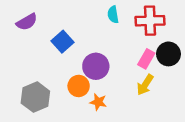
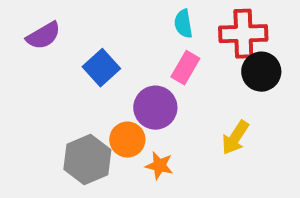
black circle: (168, 54) -> (261, 72), moved
pink rectangle: (146, 59) -> (185, 68), moved
gray hexagon: (35, 97) -> (87, 160), moved

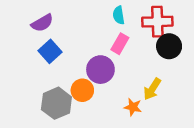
purple semicircle: (43, 36) -> (42, 23), moved
blue square: (101, 68) -> (50, 51), moved
orange star: (159, 166) -> (133, 107), moved

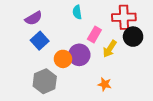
cyan semicircle: (119, 15) -> (77, 12), moved
yellow arrow: (152, 89) -> (110, 49), moved
orange circle: (82, 90) -> (63, 59), moved

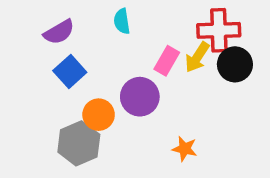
cyan semicircle: (77, 12) -> (122, 21), moved
yellow arrow: (110, 49) -> (197, 57), moved
orange circle: (63, 59) -> (99, 115), moved

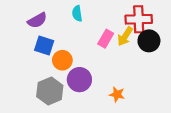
blue square: (70, 72) -> (44, 45), turned -30
purple circle: (140, 97) -> (79, 80), moved
orange circle: (99, 115) -> (62, 60), moved

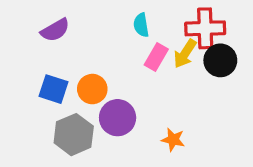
cyan semicircle: (77, 14) -> (141, 25), moved
blue square: (44, 45) -> (54, 89), moved

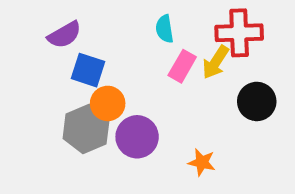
black circle: (220, 60) -> (257, 101), moved
blue square: (54, 89) -> (88, 70), moved
gray hexagon: (74, 135) -> (86, 129), moved

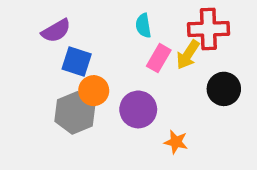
purple circle: (137, 137) -> (138, 109), moved

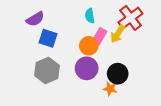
red cross: (208, 29) -> (131, 18), turned -35
black circle: (224, 89) -> (118, 74), moved
orange circle: (94, 91) -> (89, 46), moved

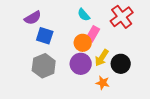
cyan semicircle: (90, 16) -> (84, 15), turned -32
yellow arrow: (118, 34) -> (102, 58), moved
black circle: (118, 74) -> (121, 64), moved

